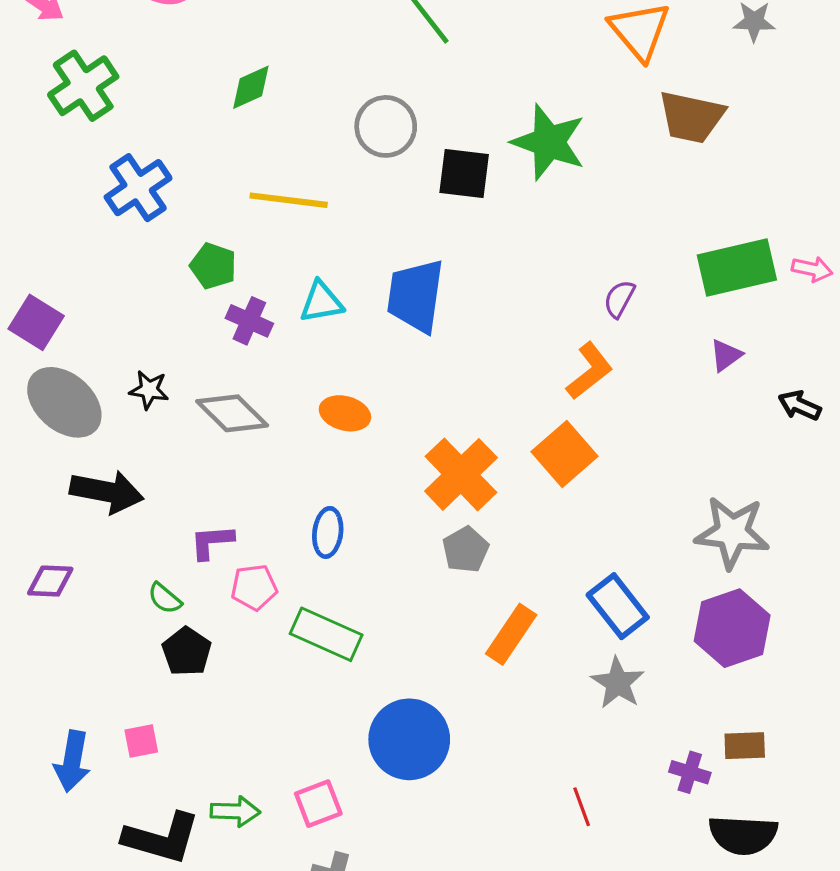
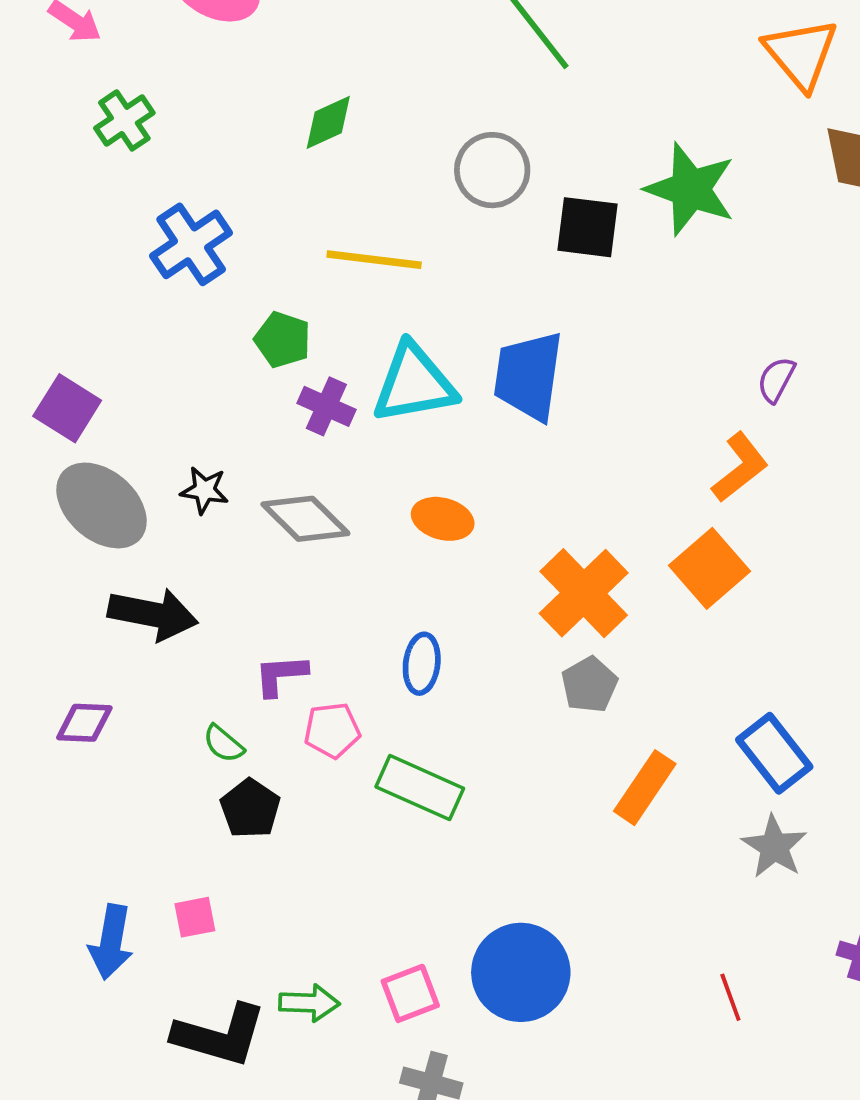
green cross: (83, 86) -> (124, 120), size x0.7
cyan triangle: (321, 302) -> (414, 384), size x1.6
blue circle: (409, 739) -> (521, 972), moved

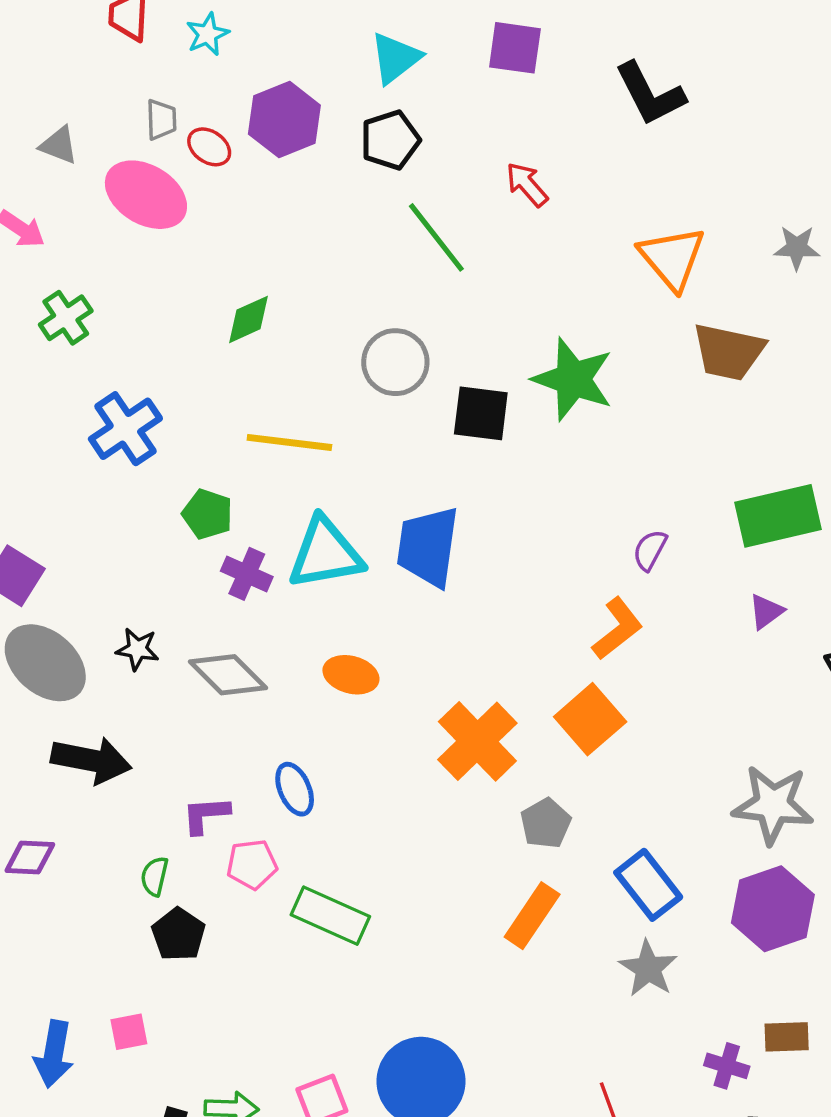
blue ellipse: (422, 664) -> (295, 789), moved, turned -30
gray pentagon: (589, 685) -> (546, 823), moved
green semicircle: (223, 744) -> (155, 876), turned 63

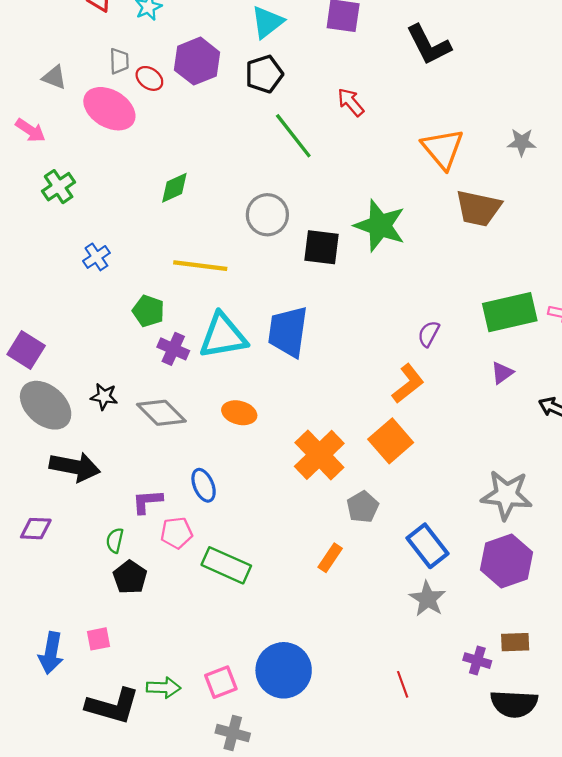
blue cross: (125, 429) -> (96, 257), size x0.6
orange rectangle: (532, 916) -> (330, 558), moved, size x0.7

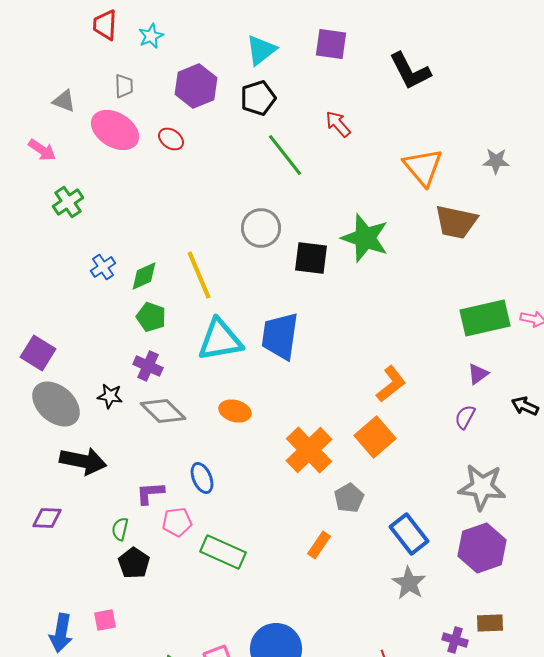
red ellipse: (149, 78) -> (171, 139), moved
green diamond: (174, 188) -> (144, 276), moved
yellow line: (200, 266) -> (199, 275), turned 60
purple semicircle: (429, 334) -> (465, 417), moved
purple cross: (173, 349) -> (148, 366), moved

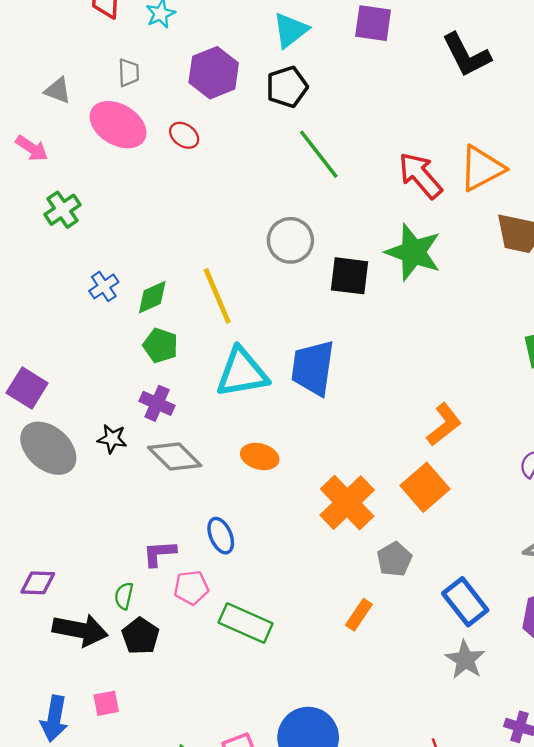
red arrow: (338, 124) -> (420, 175), moved, size x1.5
orange triangle: (423, 167) -> (482, 168), turned 42
black arrow: (83, 461) -> (80, 630), moved

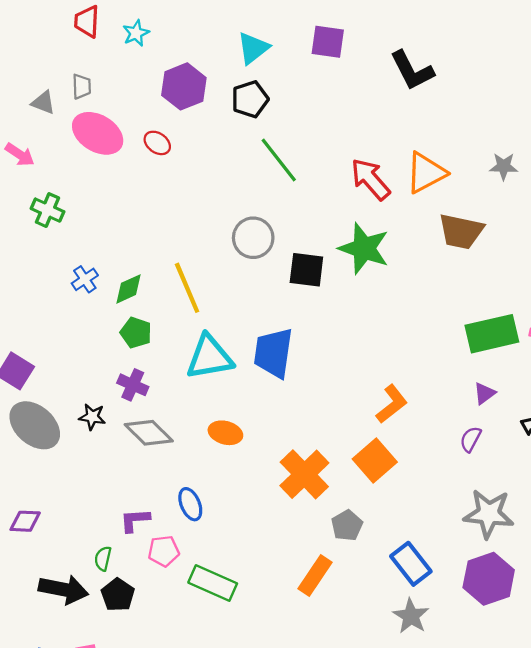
gray trapezoid: (129, 73) -> (82, 86), moved
green cross: (63, 210) -> (48, 210), turned -32
purple diamond: (38, 583) -> (25, 521), moved
orange rectangle: (359, 615) -> (315, 576), size x1.4

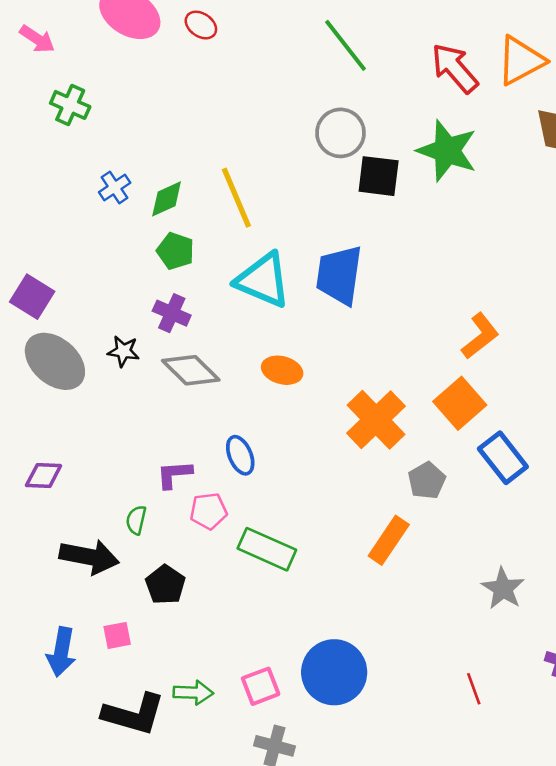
gray circle: (253, 238) -> (340, 133), moved
cyan triangle: (209, 357) -> (263, 280), turned 33
blue rectangle: (411, 564) -> (503, 458), moved
black pentagon: (118, 595) -> (165, 585), moved

